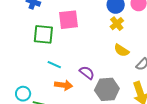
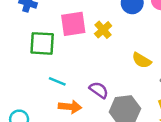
yellow cross: (117, 24) -> (103, 30), moved

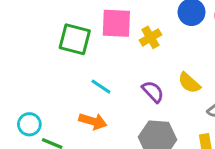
cyan line: (57, 81) -> (101, 87), moved
purple semicircle: (99, 90) -> (153, 92), moved

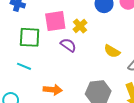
cyan line: (101, 87) -> (24, 66), moved
purple semicircle: (153, 92) -> (68, 45), moved

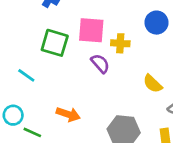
yellow cross: (80, 26) -> (120, 43), turned 32
cyan line: (24, 66) -> (26, 75), moved

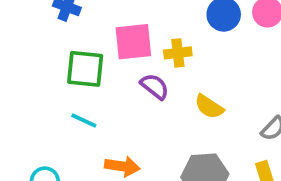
cyan line: (26, 75) -> (84, 120), moved
yellow semicircle: (153, 84) -> (209, 107), moved

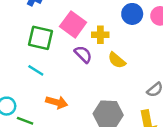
pink square: (133, 42) -> (73, 24), turned 35
yellow semicircle: (209, 107) -> (117, 60), moved

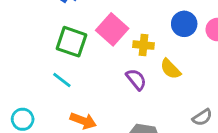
purple semicircle: (83, 54) -> (136, 79), moved
yellow semicircle: (117, 60) -> (171, 69), moved

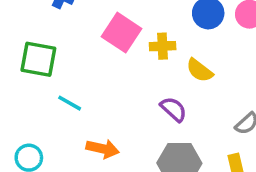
green square: (71, 42) -> (38, 59), moved
purple semicircle: (136, 79) -> (174, 109), moved

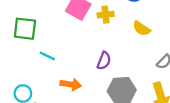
yellow semicircle: (200, 70) -> (141, 28), moved
purple semicircle: (174, 109) -> (104, 61), moved, turned 72

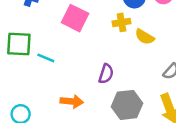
yellow cross: (106, 15) -> (121, 22), moved
cyan line: (47, 56) -> (46, 58), moved

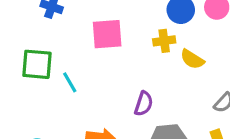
pink square: (75, 18) -> (107, 34), turned -32
cyan line: (46, 58) -> (70, 82), turned 36

